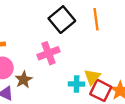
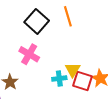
pink cross: (49, 53) -> (29, 54), turned -30

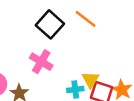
orange line: (68, 16) -> (86, 19), turned -36

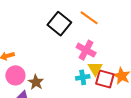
pink cross: (41, 62) -> (86, 50), moved

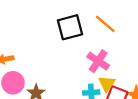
black square: (59, 24) -> (70, 27), turned 30

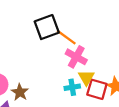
orange line: (105, 24) -> (66, 37), moved

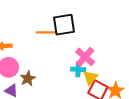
orange line: (66, 37) -> (46, 32), moved, turned -48
cyan cross: (72, 87) -> (78, 69), moved

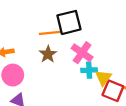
pink cross: (85, 57) -> (82, 53), moved
brown star: (28, 78) -> (48, 54), moved

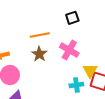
black square: (69, 22) -> (72, 18), moved, size x0.6
cyan cross: (89, 70) -> (76, 85), moved

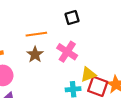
yellow triangle: (90, 70) -> (88, 74), turned 35

